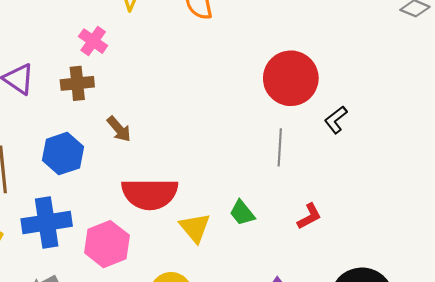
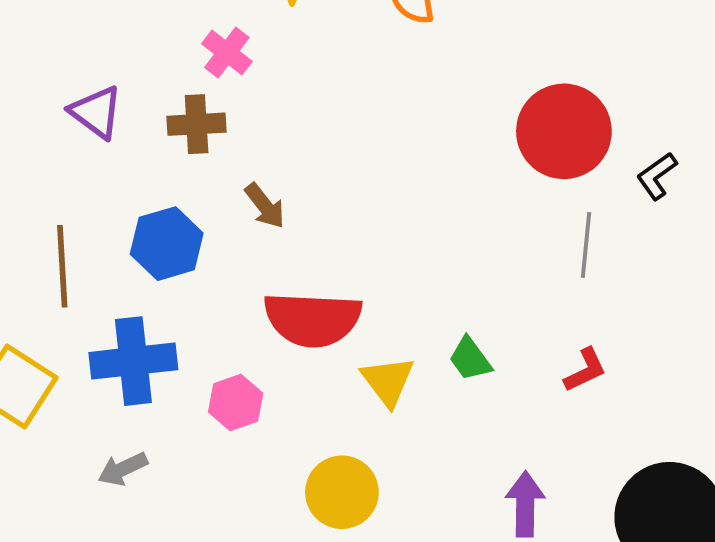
black L-shape: (336, 120) -> (657, 176), moved
gray line: (280, 147) -> (586, 245), moved
pink hexagon: (107, 244) -> (236, 403), size x0.7

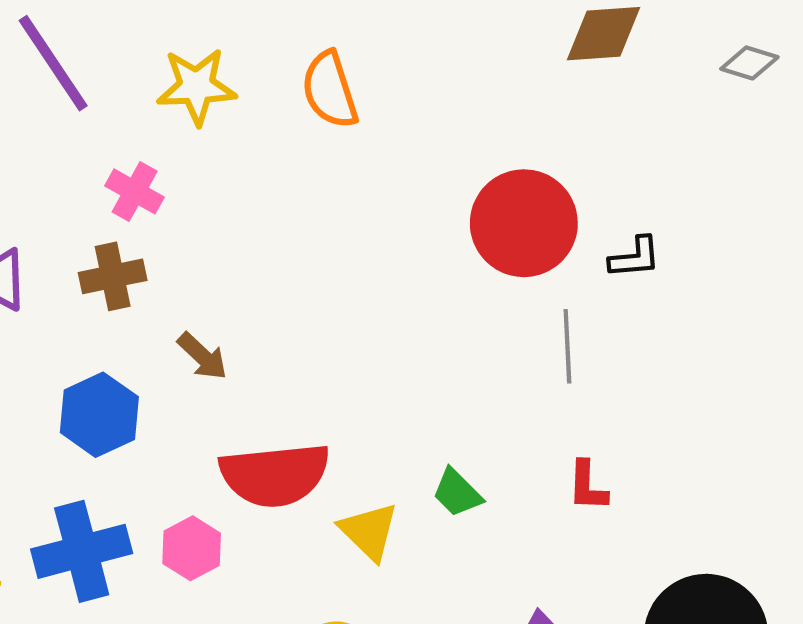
black L-shape: (657, 176) -> (635, 258), turned -141
red L-shape: (585, 370) -> (587, 486), turned 126
pink hexagon: (236, 403) -> (192, 548), moved

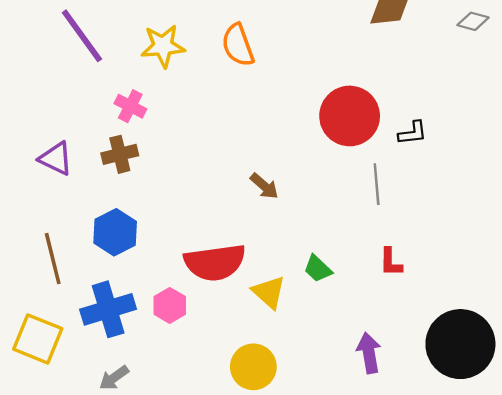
brown arrow: (202, 356) -> (264, 186), moved

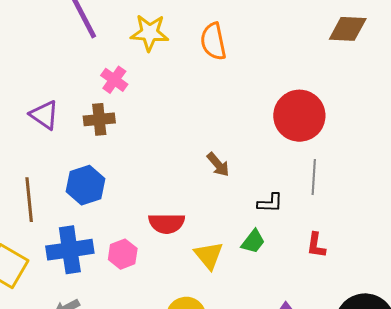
black L-shape: (413, 133) -> (270, 203), moved
red semicircle: (215, 262) -> (167, 223), size x0.7
green trapezoid: (318, 269) -> (253, 242), turned -104

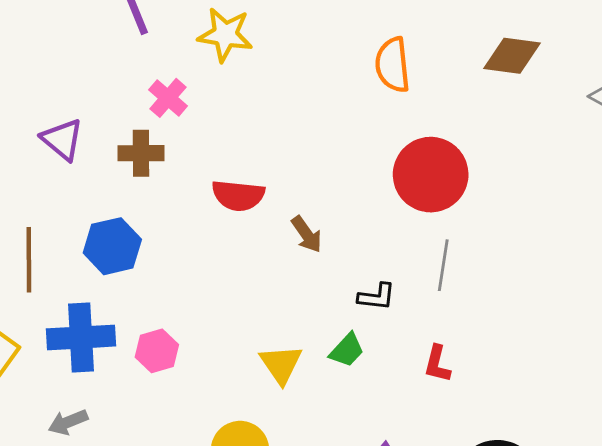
orange semicircle: (213, 41) -> (393, 65), moved
red semicircle: (167, 223) -> (238, 195), moved

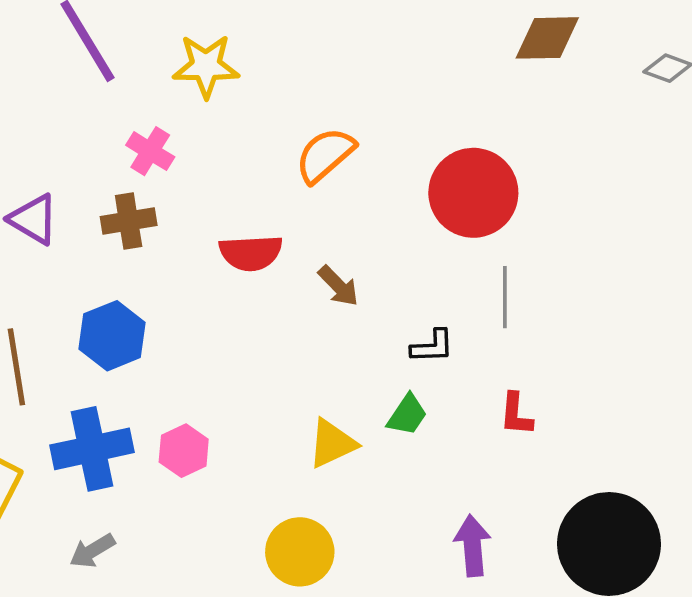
orange semicircle: (393, 65) -> (325, 155), moved, turned 64
yellow triangle: (281, 364) -> (332, 443), turned 48

